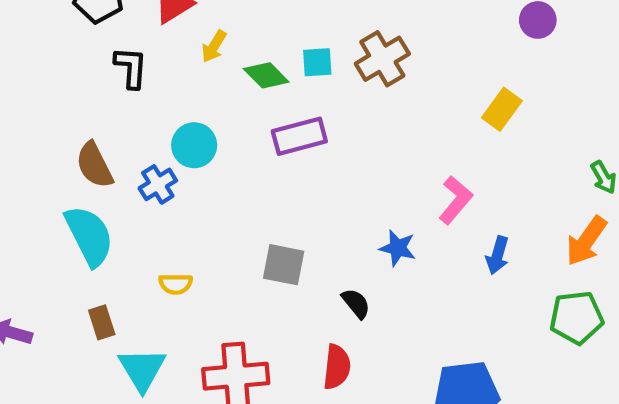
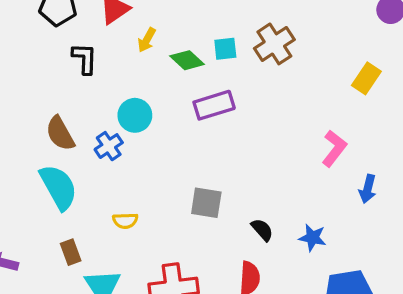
blue star: (398, 248) -> (312, 238), moved

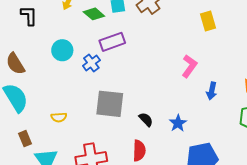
yellow rectangle: (366, 78) -> (208, 21), turned -48
blue cross: (109, 146) -> (91, 63), moved
gray square: (206, 203) -> (110, 104), size x1.4
blue star: (312, 238) -> (178, 123), turned 30

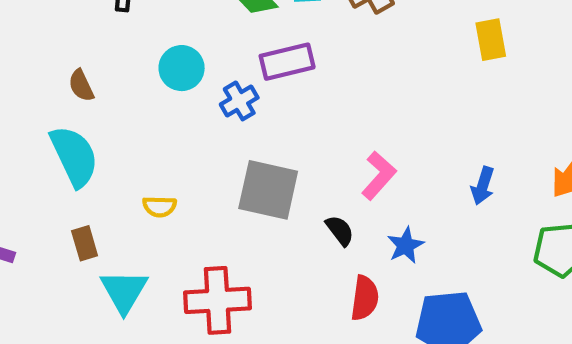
brown semicircle: (15, 64) -> (81, 86), size x0.7
pink L-shape: (189, 66) -> (379, 176), moved
red semicircle: (139, 151) -> (365, 298), moved

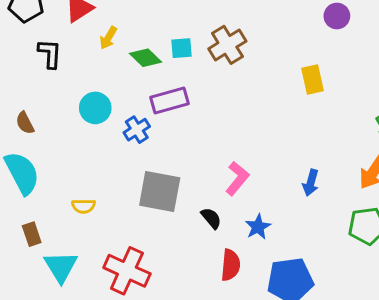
red cross: (218, 300) -> (127, 271), turned 30

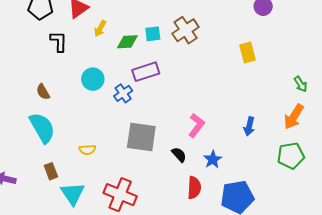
green diamond: (145, 58) -> (127, 42), turned -45

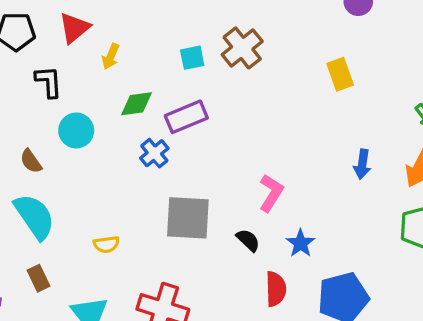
green diamond: (127, 42) -> (136, 104), moved
cyan circle: (93, 79) -> (76, 130), moved
blue arrow: (249, 126) -> (362, 164), moved
brown rectangle: (51, 171) -> (38, 278), moved

